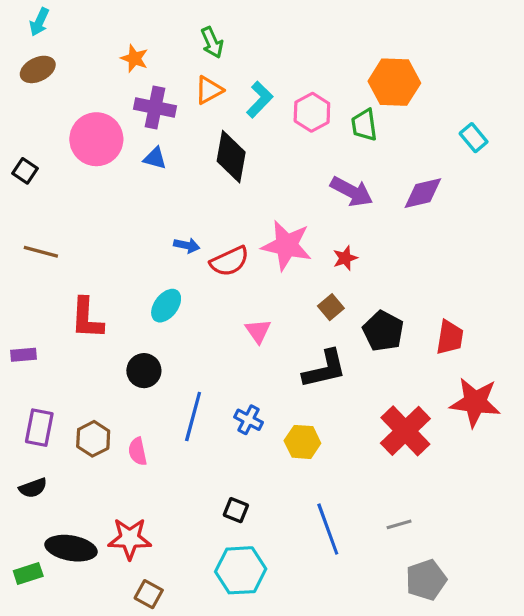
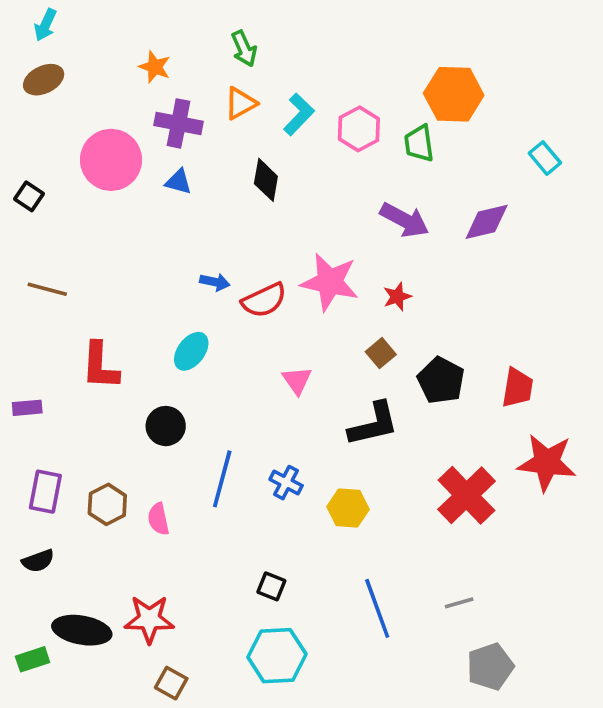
black diamond: (231, 157) -> (266, 180), size x0.7

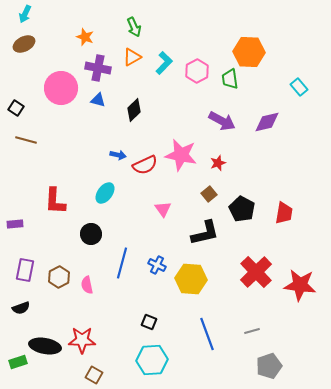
black diamond: (266, 180) -> (134, 110), moved, turned 35
brown line: (47, 289) -> (26, 140), moved
red star: (547, 462) -> (300, 285), moved
yellow hexagon: (348, 508) -> (191, 279), size x1.4

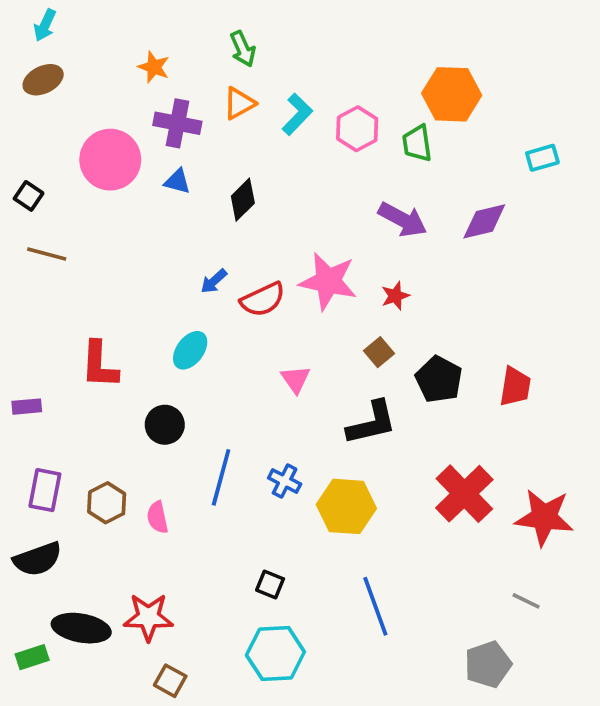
cyan rectangle: (299, 87) -> (542, 158), turned -66
blue arrow: (118, 155) -> (214, 281), turned 126
black semicircle: (21, 308) -> (38, 559), size x1.5
gray line: (252, 331) -> (526, 601), moved, turned 42

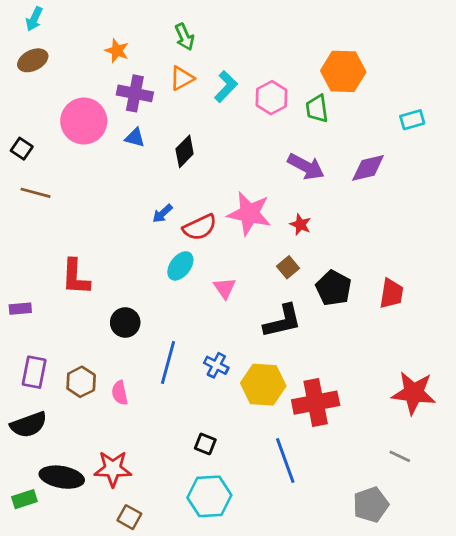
red star: (395, 296) -> (300, 225), turned -30
cyan ellipse: (190, 350) -> (180, 266), moved
red cross: (464, 494) -> (316, 403), moved, turned 33

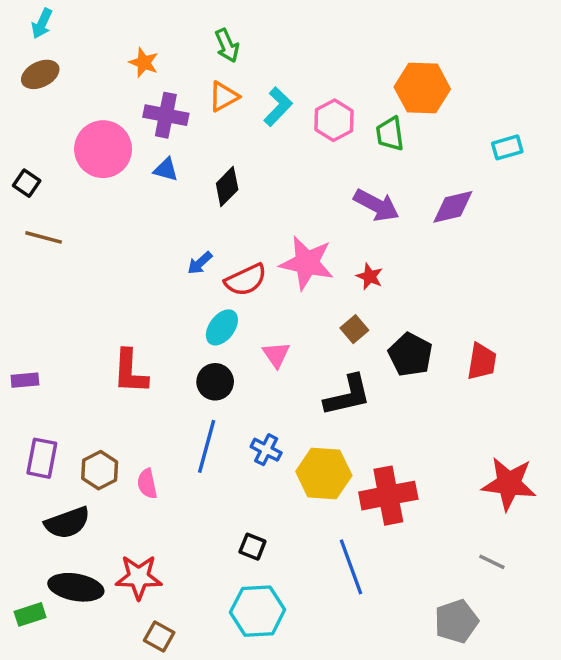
red L-shape: (76, 277) -> (130, 372), moved
black circle: (125, 323) -> (215, 382), moved
black semicircle: (29, 425) -> (67, 523), moved

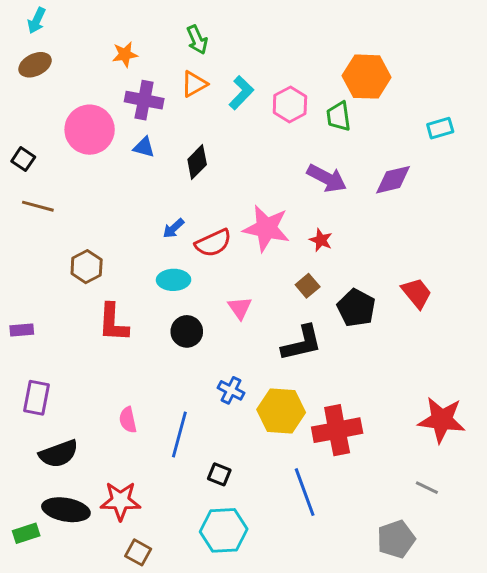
orange star: (144, 63) -> (125, 54), turned -30
cyan ellipse: (222, 327) -> (174, 280), moved, turned 52
red trapezoid: (482, 361) -> (417, 293), moved, turned -48
blue line: (207, 446) -> (179, 435), moved
brown hexagon: (100, 470) -> (87, 267), moved

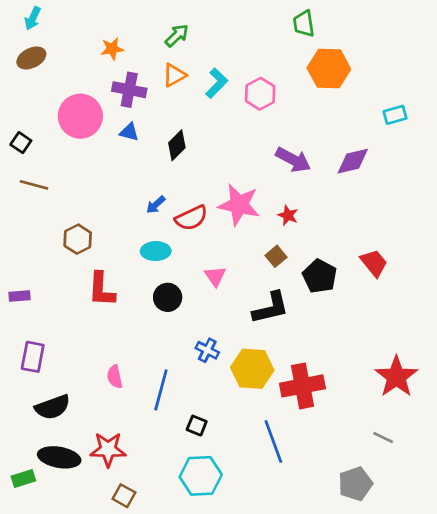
green arrow: (197, 40) -> (177, 35), turned -110
green trapezoid: (339, 116) -> (304, 24), moved
red star: (442, 420) -> (396, 377), turned 30

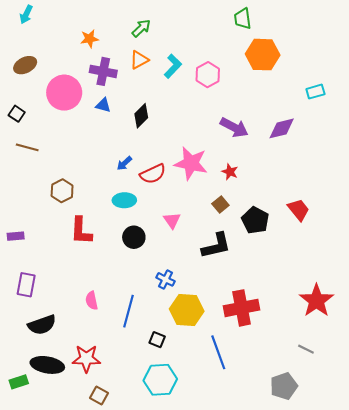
brown ellipse: (31, 58) -> (25, 65), moved
yellow hexagon: (252, 369) -> (187, 310), moved

